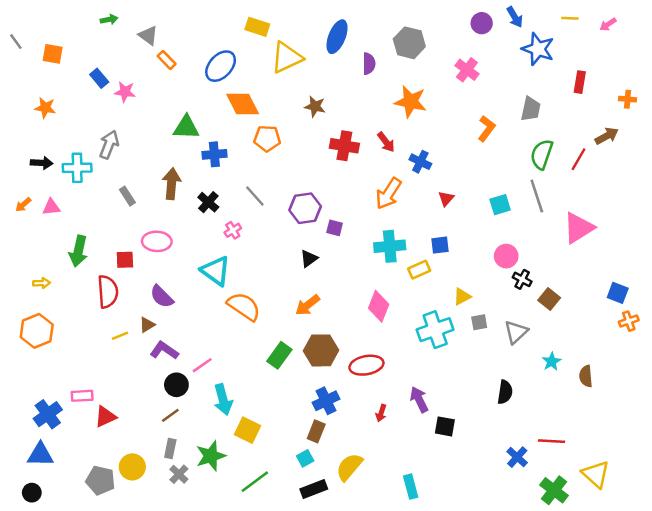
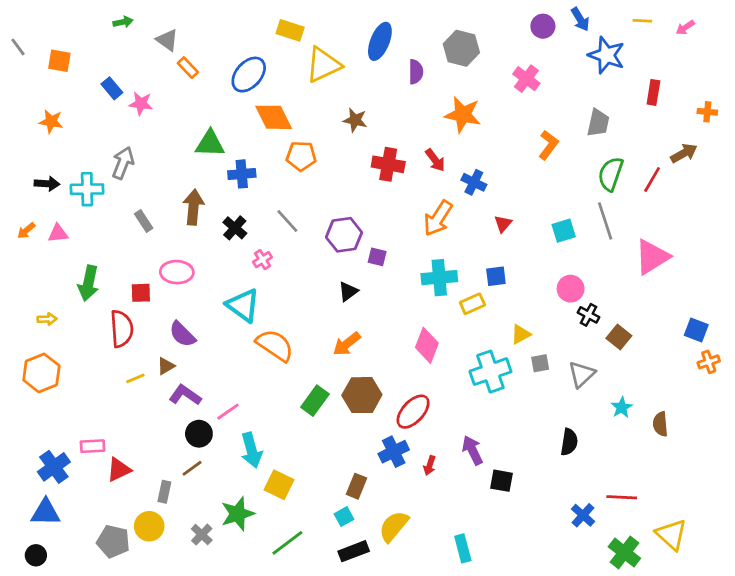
red ellipse: (366, 365) -> (413, 412), turned -36
blue cross: (326, 401) -> (394, 452), moved
gray rectangle: (170, 449) -> (164, 492), moved

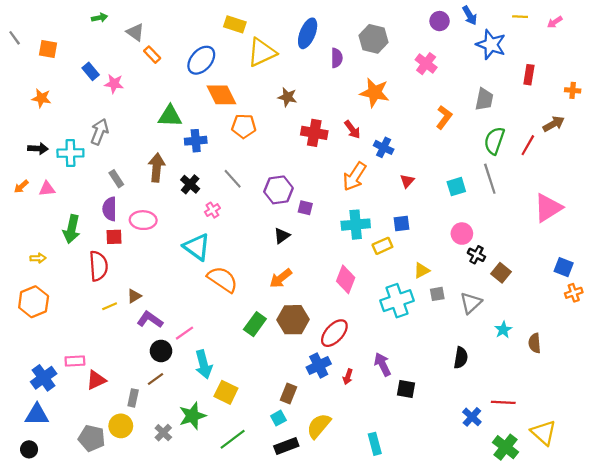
pink triangle: (652, 257) -> (548, 208), moved
purple semicircle: (182, 334) -> (110, 209), moved, turned 45

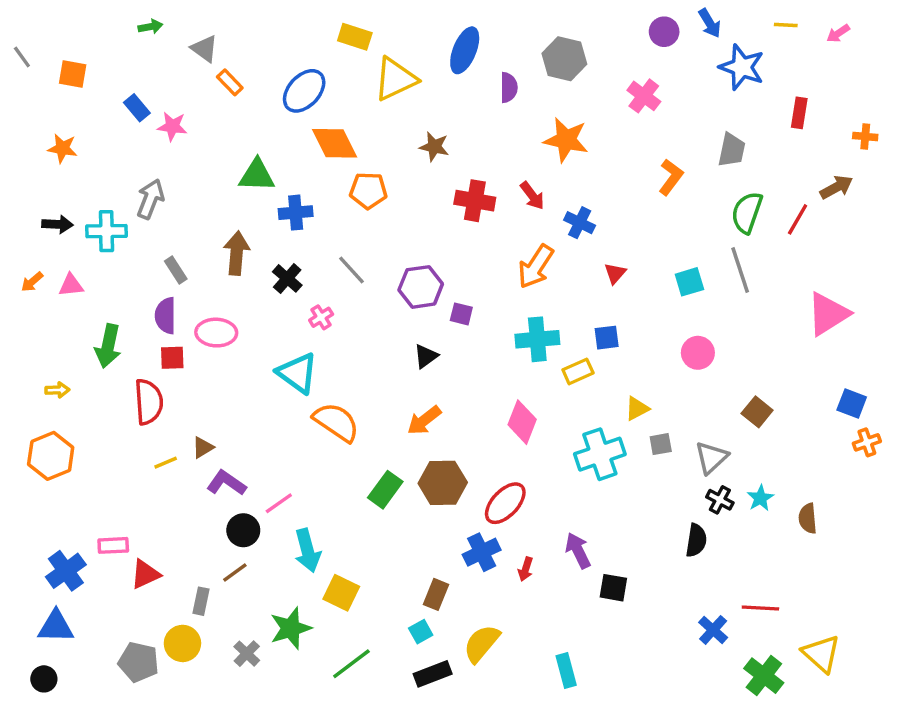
black cross: (476, 255) -> (720, 500), moved

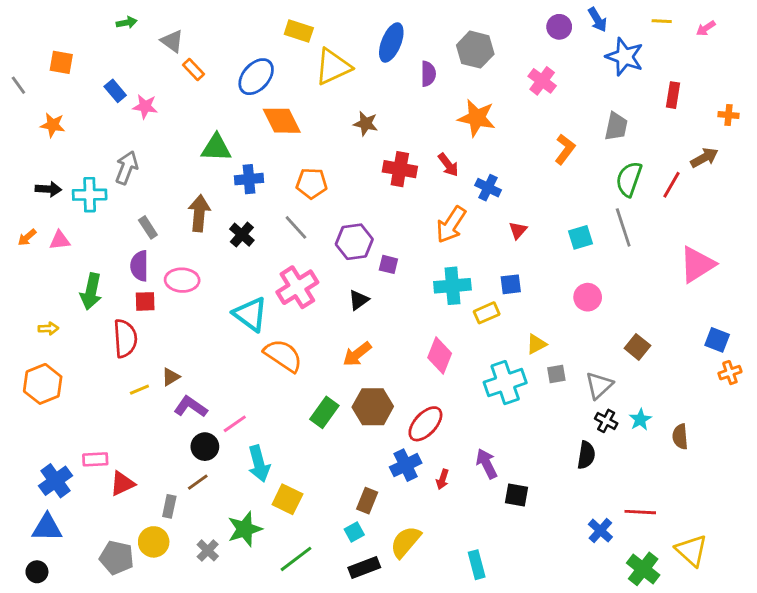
gray line: (22, 57) -> (18, 85), moved
orange pentagon: (368, 191) -> (312, 183), moved
pink cross: (321, 317) -> (297, 287), moved, size x2.0

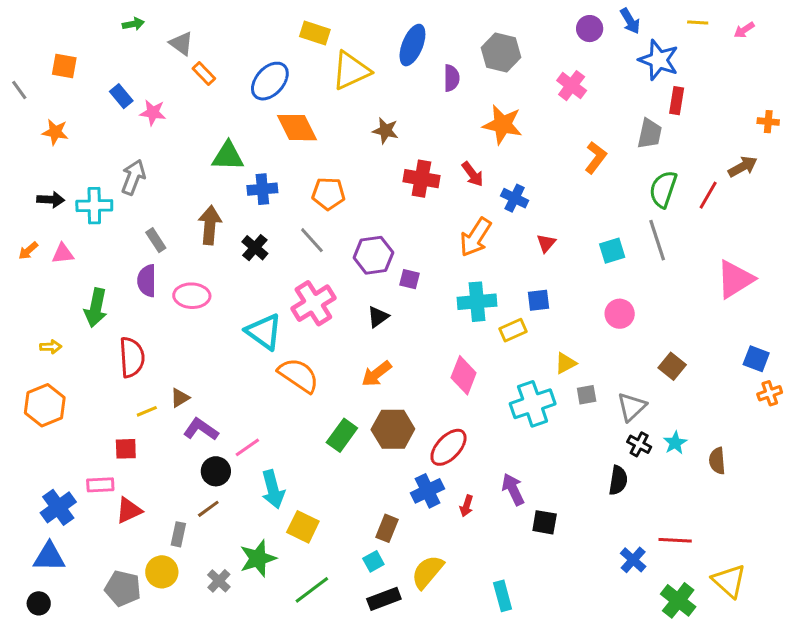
red rectangle: (673, 95) -> (677, 101), moved
red square: (145, 301) -> (126, 449), moved

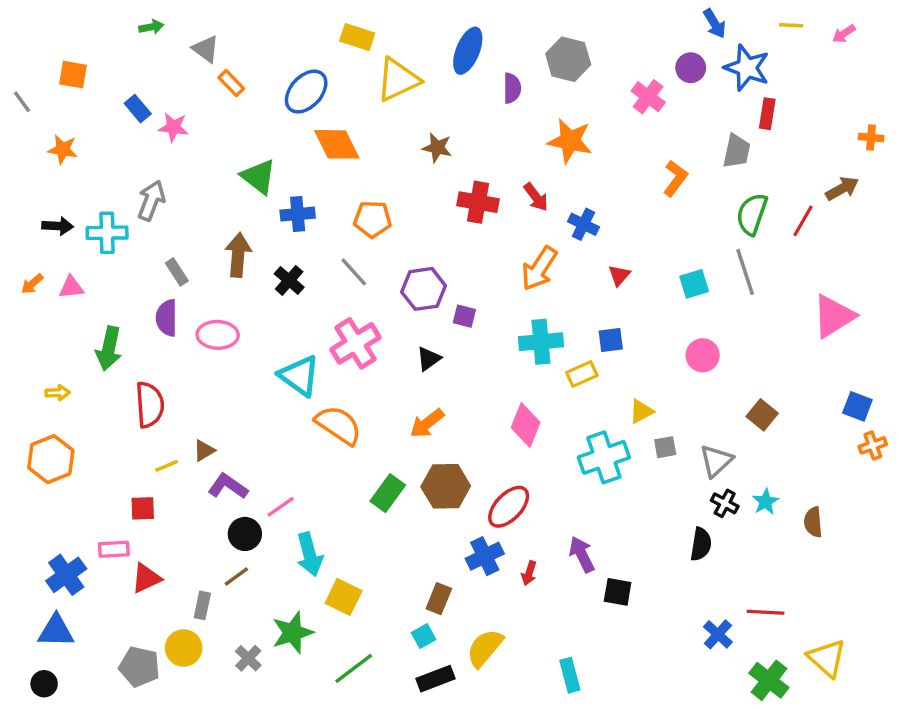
purple circle: (590, 29) -> (691, 68), moved
green triangle: (228, 156) -> (258, 177), turned 36

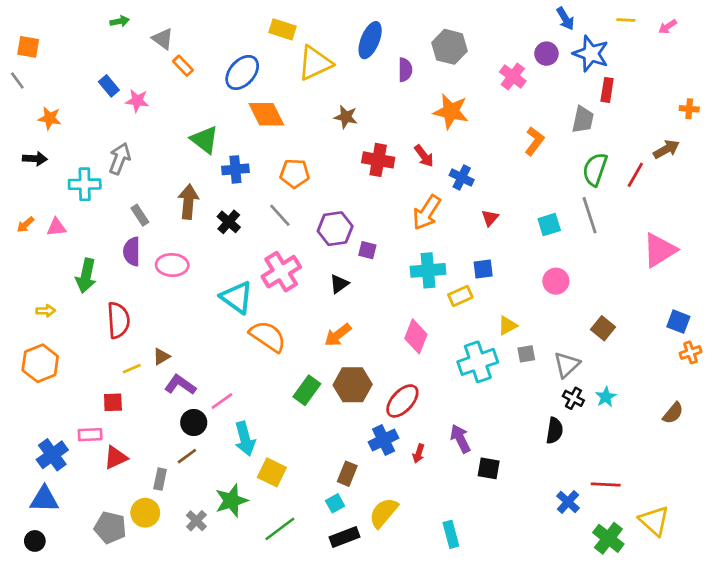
orange square: (73, 75) -> (28, 47), moved
black arrow: (58, 226) -> (35, 159), moved
brown semicircle: (813, 522) -> (673, 413), moved, turned -135

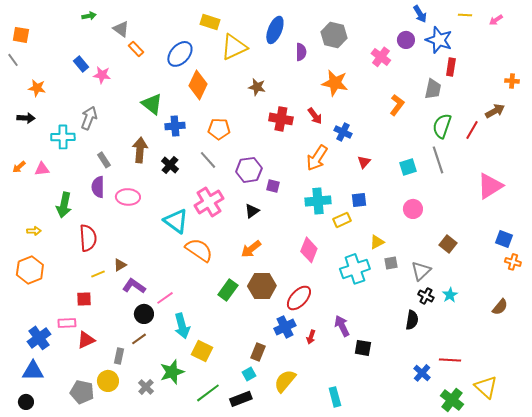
orange diamond: (266, 114) -> (198, 85), turned 52
orange cross: (691, 352) -> (513, 262), turned 35
black rectangle: (345, 537) -> (241, 399), moved

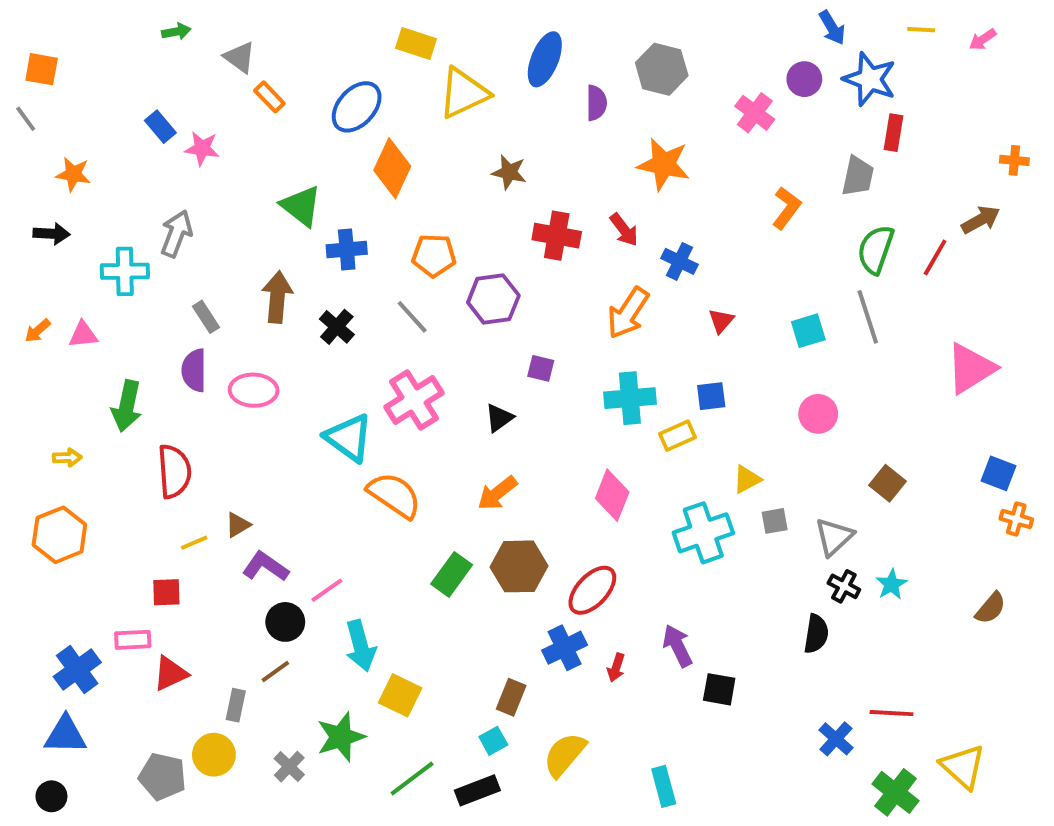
purple hexagon: (249, 170) -> (493, 299), moved

